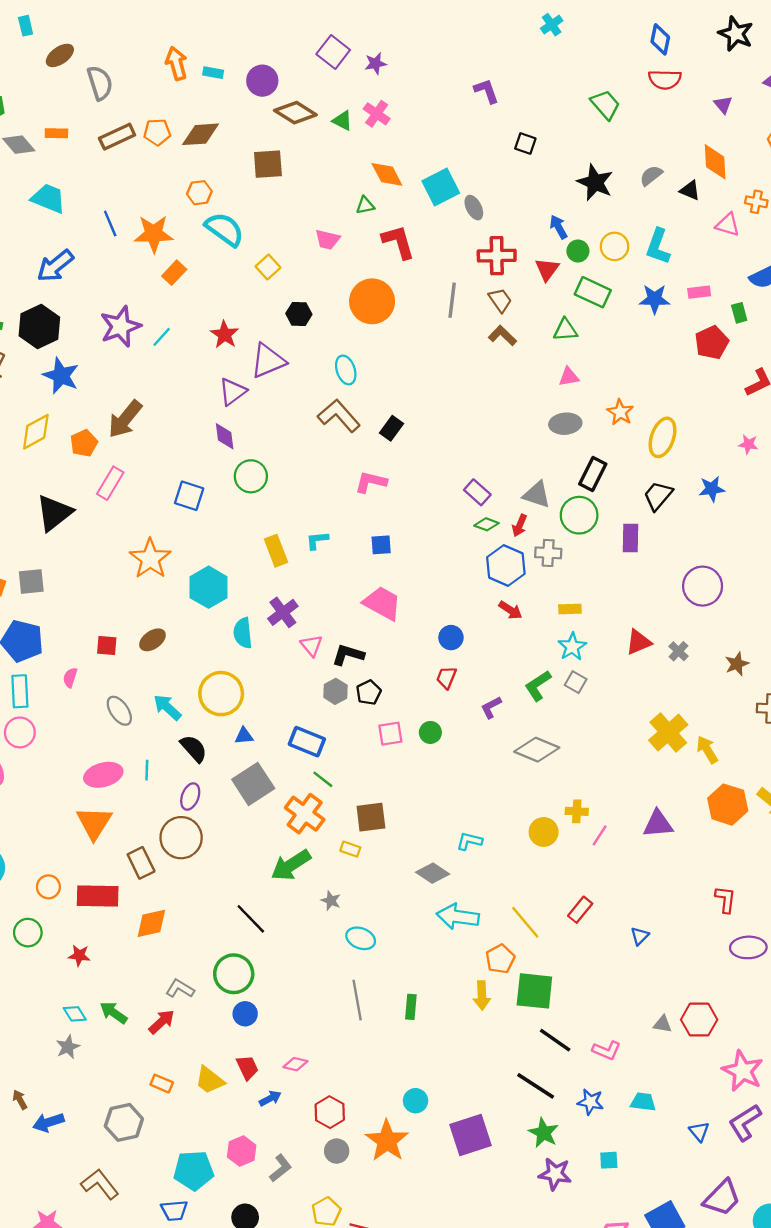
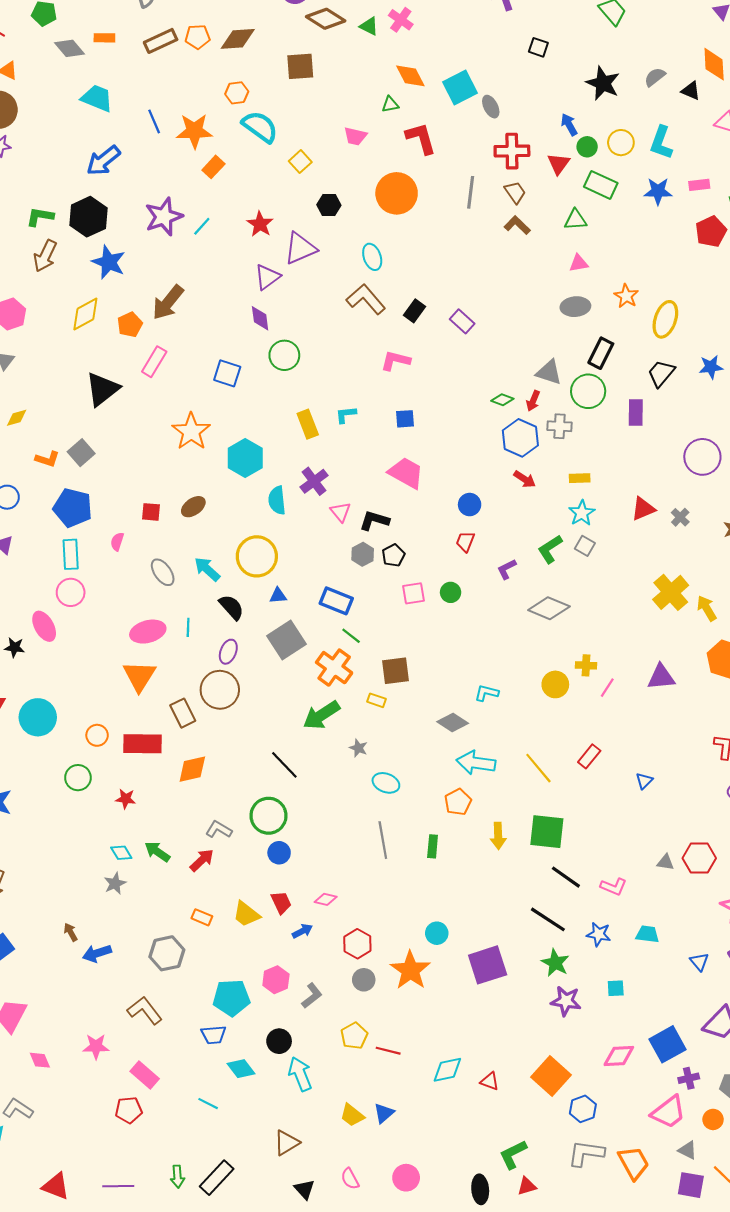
purple rectangle: (477, 492) -> (462, 321), moved
gray square: (31, 582) -> (81, 453), turned -35
orange pentagon: (500, 959) -> (458, 802), moved

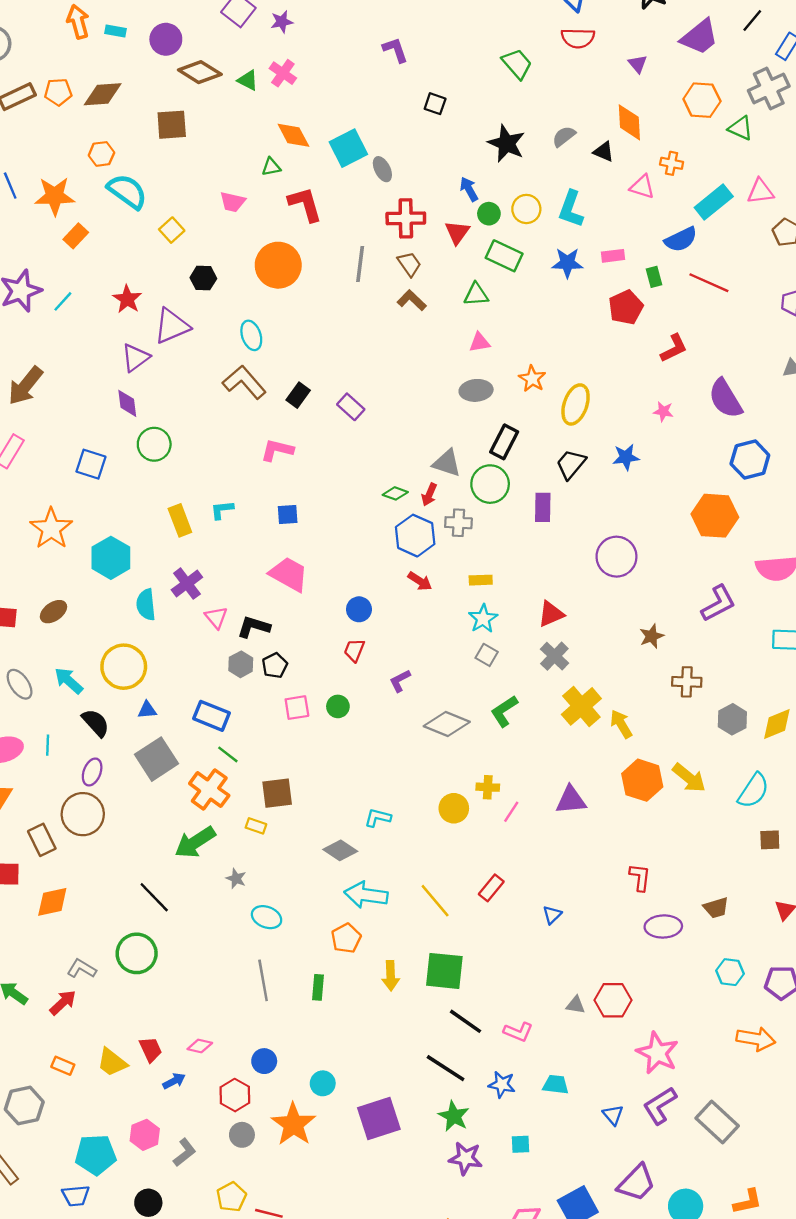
gray cross: (680, 517) -> (554, 656), moved, size x1.4
green L-shape: (550, 549) -> (504, 711), moved
blue circle: (279, 853) -> (264, 1061), moved

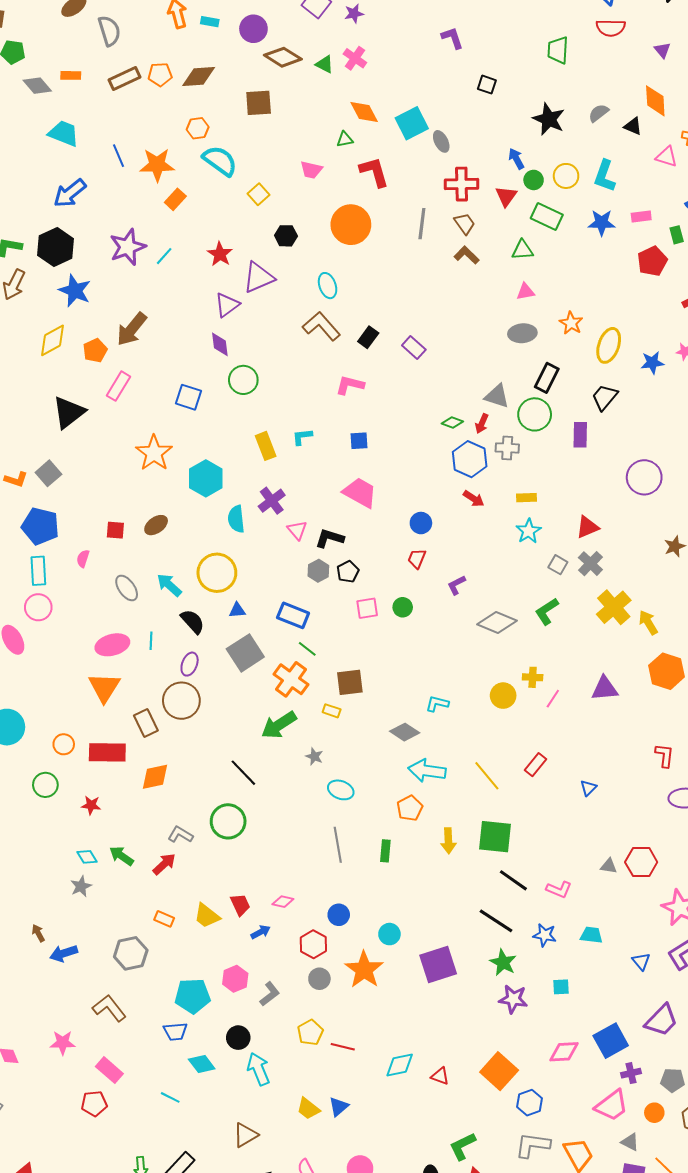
green trapezoid: (517, 64) -> (558, 50), turned -136
blue star: (626, 457) -> (652, 363), moved
gray square: (487, 655) -> (558, 565), moved

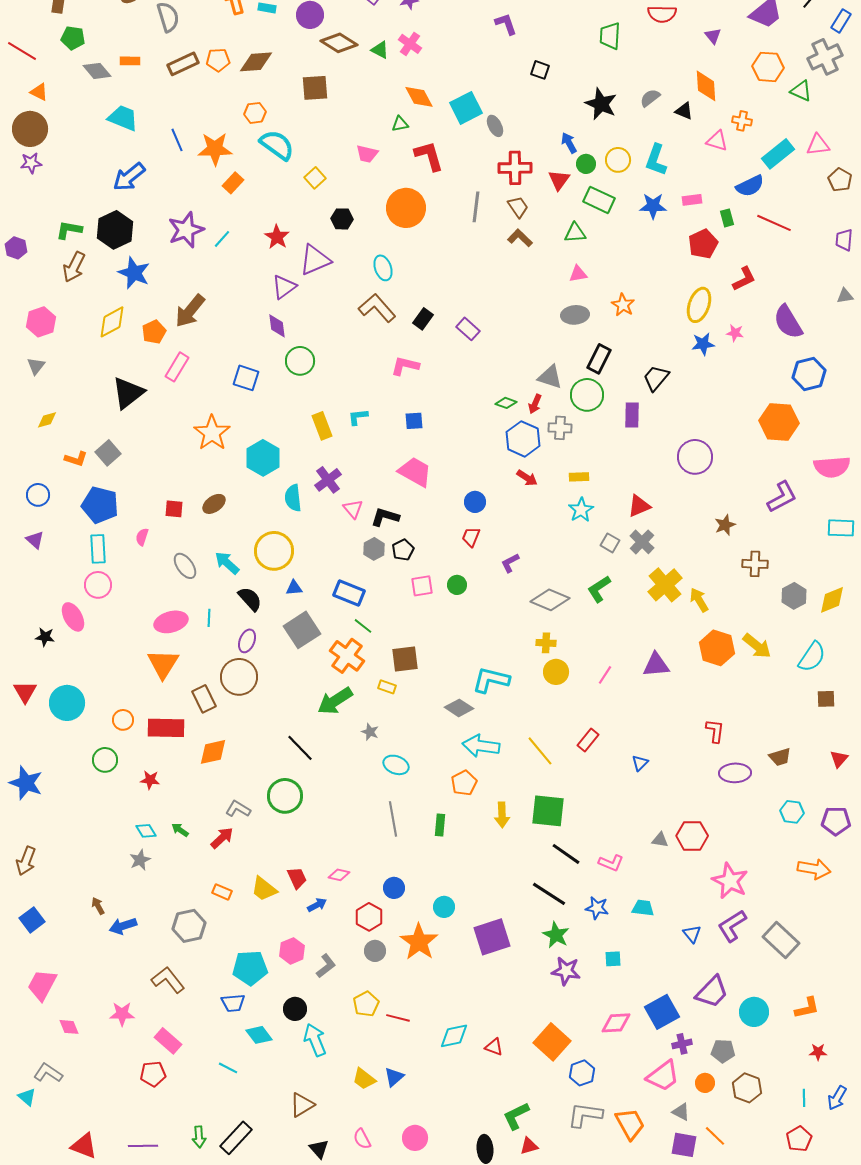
yellow ellipse: (609, 345) -> (699, 305), moved
yellow cross: (533, 677) -> (546, 643), moved
cyan L-shape: (437, 704) -> (491, 680), size x1.6
green arrow: (122, 856) -> (180, 830), size x0.7

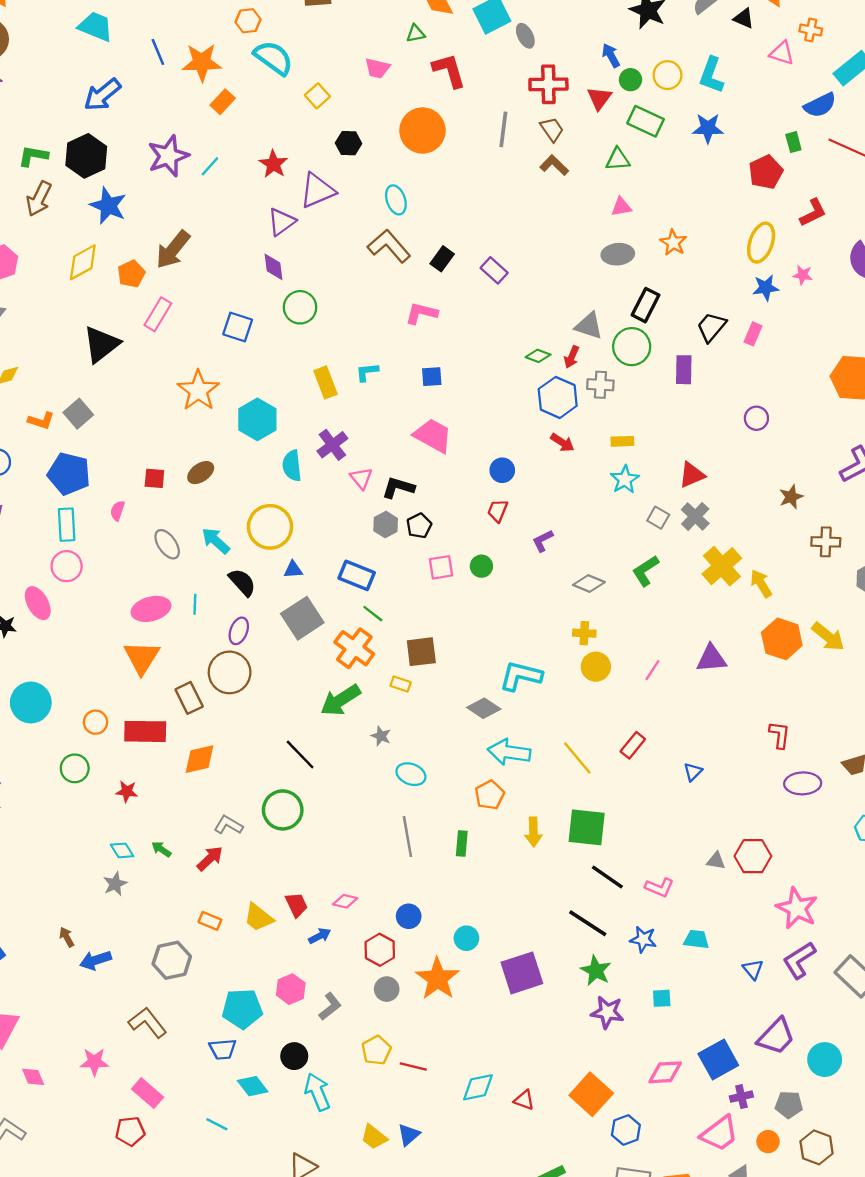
pink rectangle: (692, 200) -> (753, 334), moved, turned -60
purple circle: (695, 457) -> (756, 418), size x0.6
gray diamond: (550, 600) -> (589, 583), size x0.7

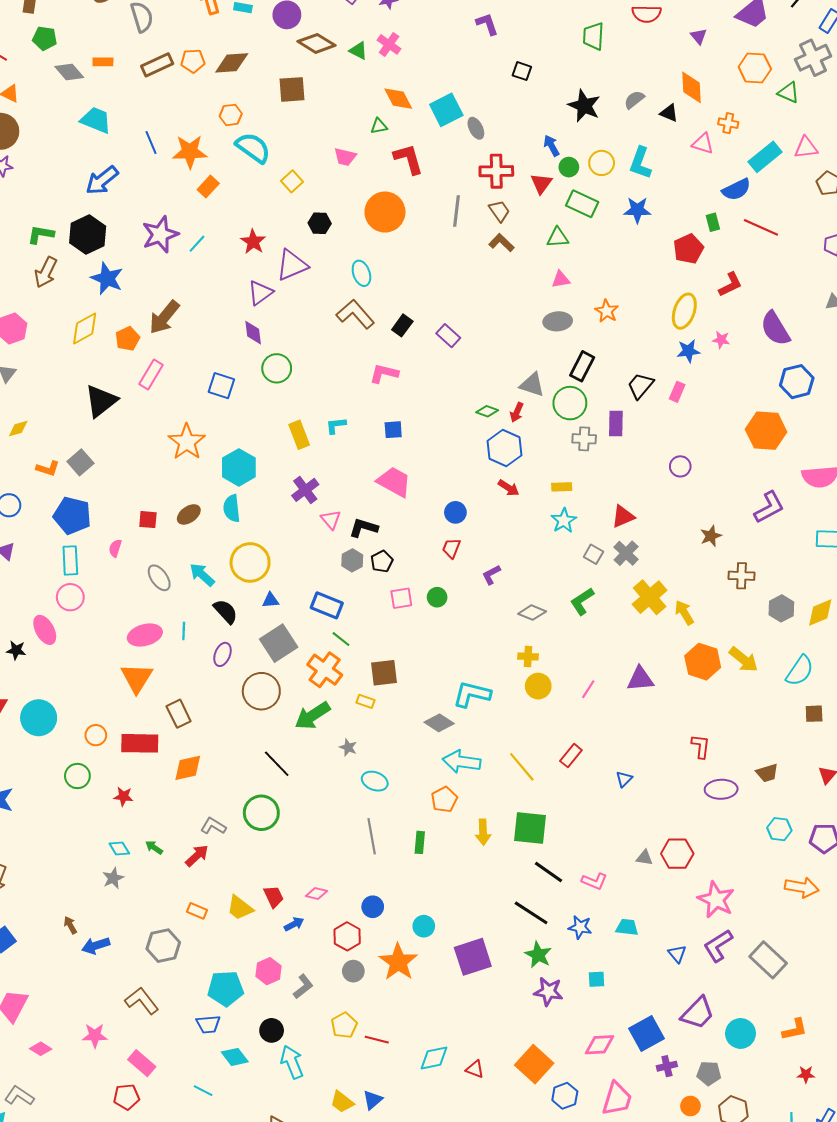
gray cross: (600, 385) -> (584, 439), moved
cyan semicircle: (292, 466) -> (232, 508), moved
brown circle: (230, 672) -> (261, 691), moved
pink diamond: (33, 1077) -> (41, 1049), turned -35
pink trapezoid: (719, 1134) -> (617, 1099), moved, turned -36

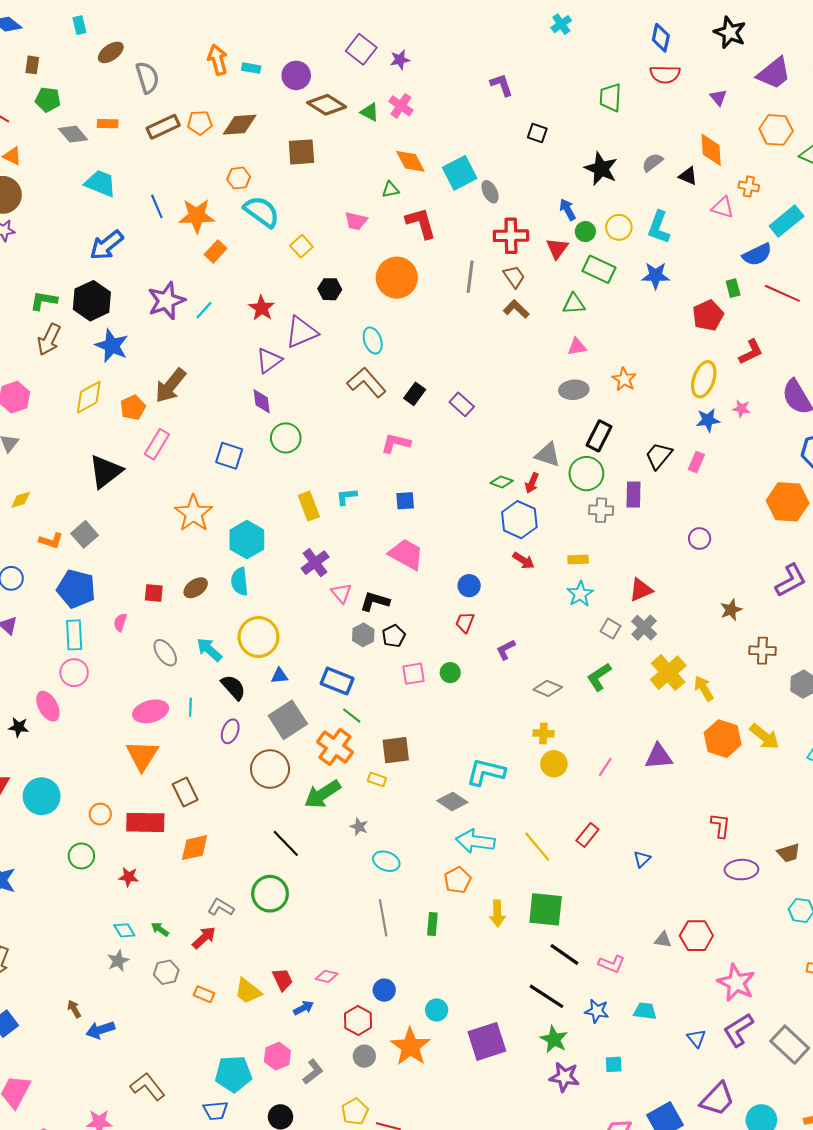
gray hexagon: (163, 946) -> (166, 972), moved, size x0.7

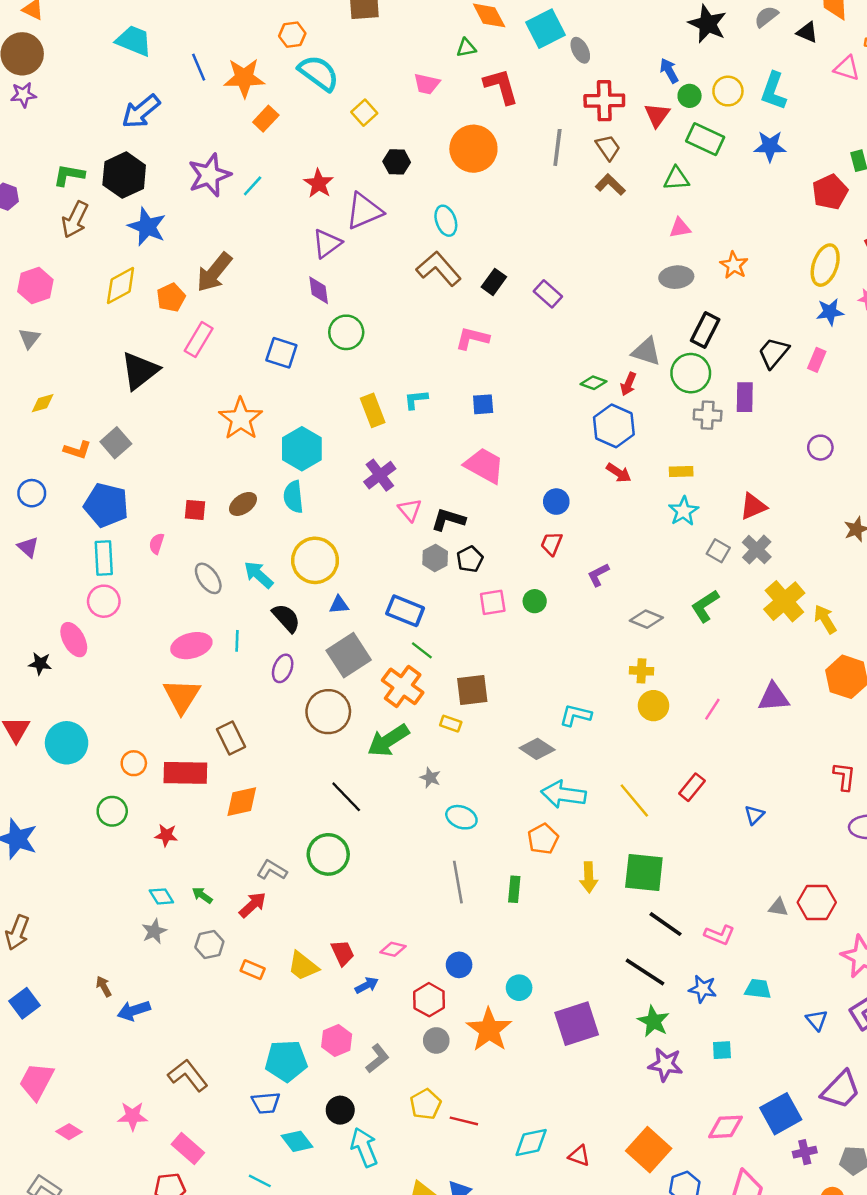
cyan L-shape: (486, 772) -> (575, 715), size x0.7

